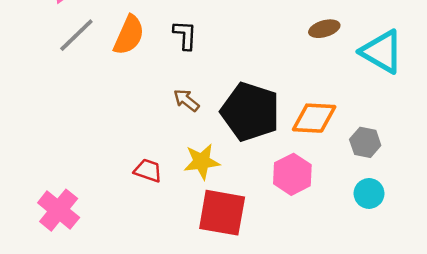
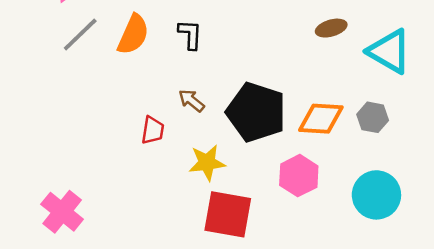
gray hexagon: (365, 142) -> (373, 117), moved
red trapezoid: (148, 170) -> (153, 130), moved, turned 80
cyan circle: (369, 193) -> (376, 195), size x1.6

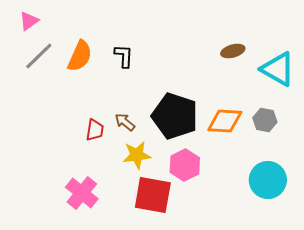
brown arrow: (191, 101) -> (125, 122), moved
pink hexagon: (299, 176) -> (185, 165), moved
pink cross: (62, 212) -> (82, 193), moved

